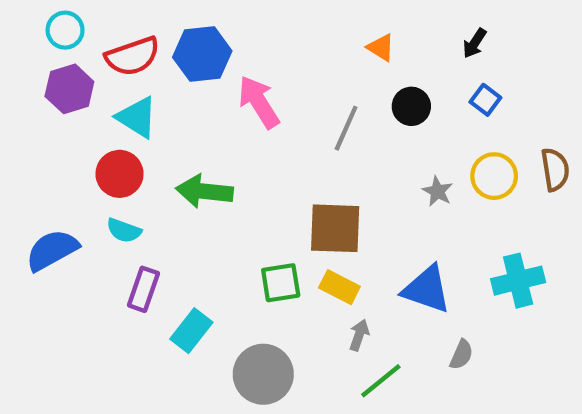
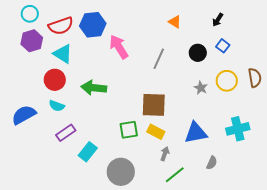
black circle: (411, 106) -> (198, 53), moved
purple rectangle: (143, 289) -> (66, 133), turned 36
blue triangle: (427, 289) -> (196, 133), turned -30

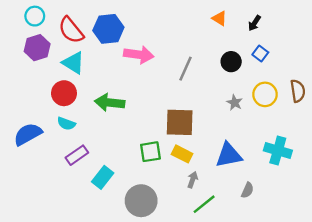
orange triangle: (175, 22) -> (219, 18), moved
red semicircle: (61, 26) -> (71, 30), turned 70
pink arrow: (119, 47) -> (139, 55), turned 130
cyan cross: (238, 129) -> (278, 150), turned 30

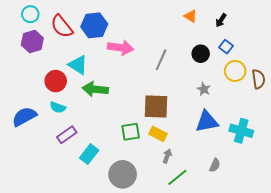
cyan triangle: (73, 63) -> (78, 65), moved
yellow circle: (265, 94) -> (235, 71), moved
blue triangle: (229, 155) -> (207, 122), moved

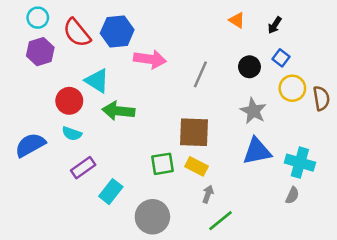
gray star: (204, 89) -> (253, 111), size x1.5
gray semicircle: (215, 165) -> (292, 195), moved

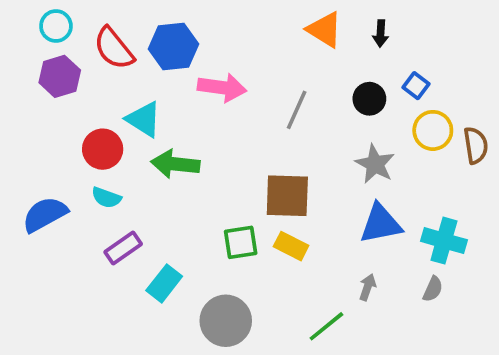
orange triangle: (237, 20) -> (325, 30), moved, size x1.5
black arrow: (275, 25) -> (381, 33), moved, turned -30
gray arrow: (208, 194) -> (368, 287), moved

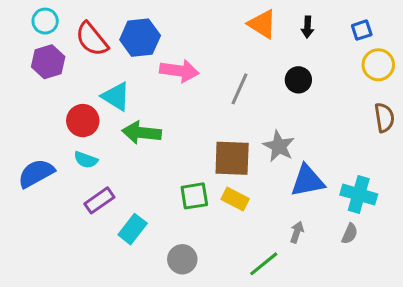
blue square: (416, 86) -> (362, 30), moved, turned 35
yellow circle: (433, 130) -> (378, 65), moved
gray star: (375, 164) -> (279, 146), moved
gray circle: (226, 321) -> (182, 259), size x0.7

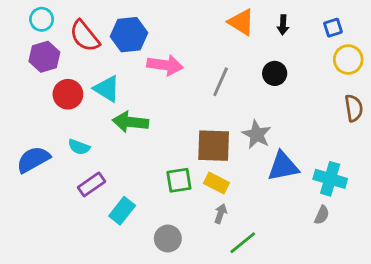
red circle: (83, 121) -> (68, 94), moved
gray arrow: (297, 232) -> (221, 214), moved

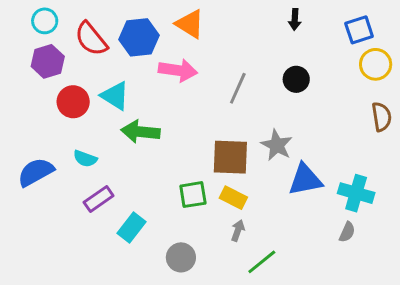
orange triangle: (241, 22) -> (190, 24), moved
black arrow: (283, 25) -> (295, 19), moved
blue square: (333, 28) -> (359, 30), size x1.4

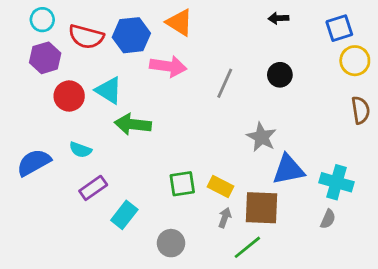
black arrow: (295, 19) -> (278, 18), turned 84
red semicircle: (91, 39) -> (86, 37), turned -36
brown square: (230, 157) -> (262, 208), moved

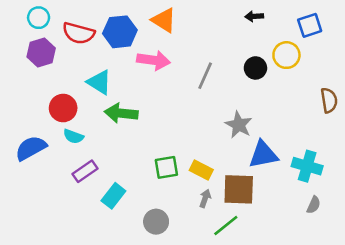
yellow circle: (355, 61) -> (286, 55), moved
red circle: (69, 96) -> (63, 108), moved
gray semicircle: (328, 219) -> (314, 205), moved

